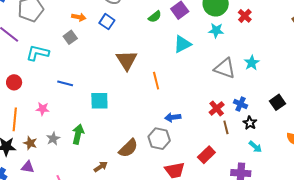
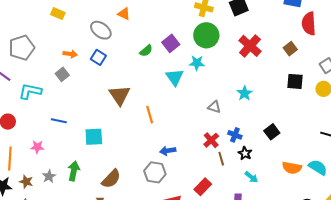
red cross: (245, 16) -> (250, 46), moved, size x1.6
cyan star: (216, 30) -> (197, 63), moved
cyan triangle: (182, 44) -> (175, 77), turned -36
gray triangle: (225, 68) -> (214, 107), moved, size x0.6
brown semicircle: (128, 148) -> (111, 179), moved

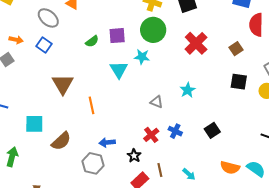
purple square: (171, 43) -> (117, 36), turned 30
black star: (245, 153) -> (134, 156), moved
brown line: (221, 159) -> (160, 170), moved
brown semicircle: (111, 179) -> (61, 141), moved

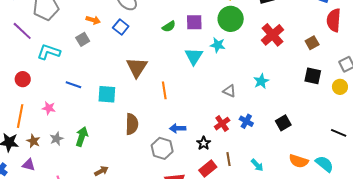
cyan square: (34, 124) -> (107, 94), moved
brown semicircle: (61, 141) -> (132, 124), turned -50

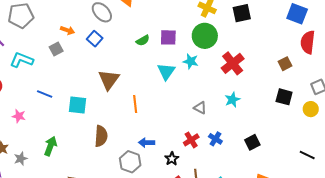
red cross: (273, 35) -> (233, 63), moved
gray star: (57, 139) -> (21, 159), moved

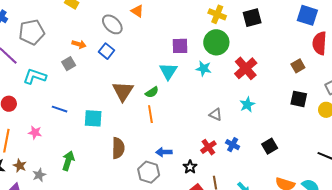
green semicircle: (143, 40) -> (152, 92), moved
cyan triangle: (166, 71) -> (168, 71), moved

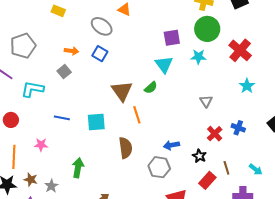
orange line: (150, 114) -> (137, 115), moved
gray triangle: (216, 114) -> (206, 101), moved, turned 40

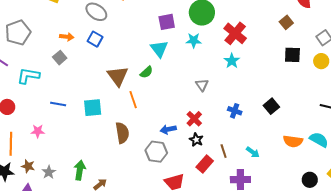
cyan star: (247, 86) -> (232, 61), moved
red cross: (215, 134) -> (194, 119), moved
green arrow: (78, 168) -> (80, 170), moved

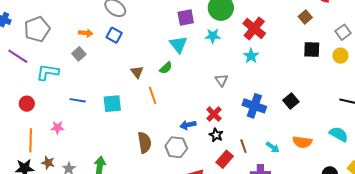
brown triangle: (118, 76) -> (137, 72), size x0.6
blue cross: (235, 111) -> (254, 106), size x1.6
brown semicircle: (122, 133) -> (145, 143), moved
orange semicircle: (293, 141) -> (302, 142), moved

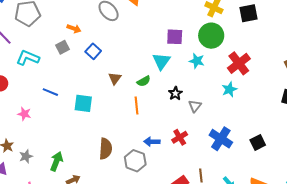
blue square: (114, 35) -> (93, 51), moved
orange line: (153, 95) -> (136, 105), moved
black star: (216, 135) -> (175, 93), moved

